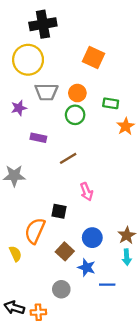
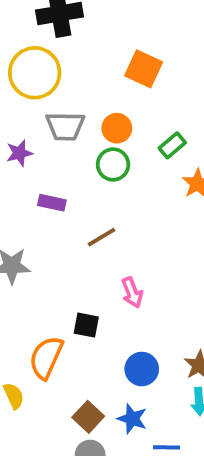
green rectangle: (111, 103) -> (172, 145), turned -49
brown square: (65, 251) -> (88, 417), moved

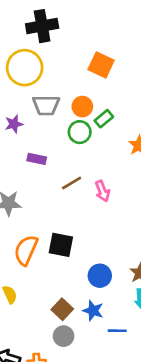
green rectangle: (172, 145) -> (104, 119), moved
pink arrow: (132, 293) -> (102, 191), moved
black square: (86, 325) -> (61, 245), size x1.4
orange semicircle: (46, 358) -> (26, 250), moved

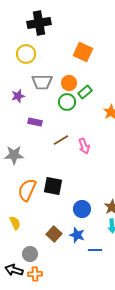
yellow circle: (25, 68) -> (26, 54), size x0.7
gray circle: (64, 336) -> (30, 254), moved

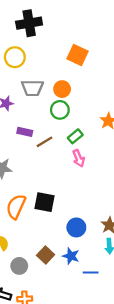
green rectangle: (85, 92) -> (75, 136), moved
brown line: (61, 140) -> (44, 142), moved
gray circle: (30, 254) -> (19, 266), moved

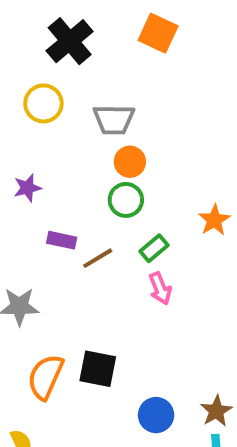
black cross: (29, 23) -> (70, 41), turned -30
orange square: (77, 55) -> (158, 33), moved
gray trapezoid: (32, 88) -> (114, 120), moved

